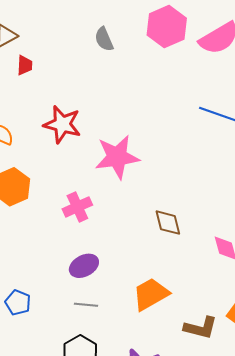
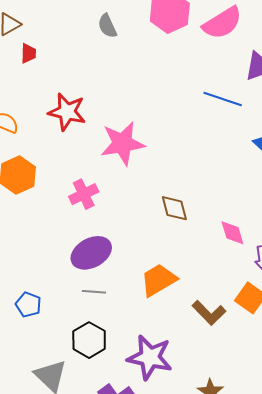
purple ellipse: (84, 266) -> (91, 253), size x1.4
blue pentagon: (18, 303) -> (28, 305), moved
brown L-shape: (201, 328) -> (209, 313), turned 32

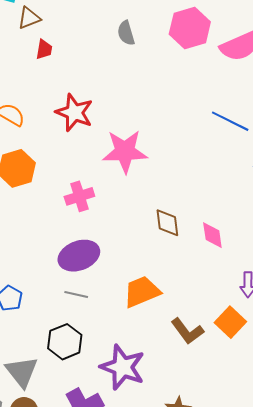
pink diamond: (232, 233) -> (212, 235), moved

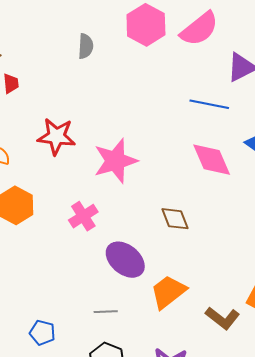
gray semicircle: (126, 33) -> (86, 46), turned -145
pink diamond: (212, 235) -> (212, 160), moved, size x1.5
purple ellipse: (79, 256) -> (125, 260), moved, turned 75

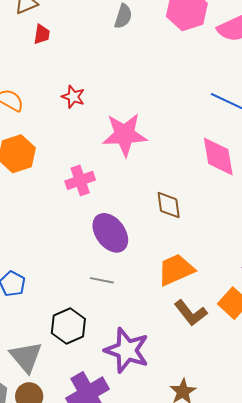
red star: (56, 136) -> (73, 97), size x0.6
orange trapezoid: (168, 292) -> (176, 270), moved
gray line: (106, 312) -> (102, 280), moved

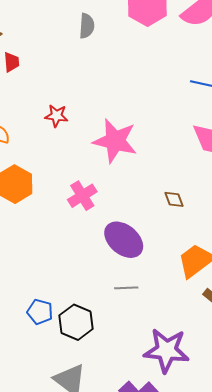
pink star: (125, 135) -> (115, 141), turned 30
brown diamond: (169, 205) -> (174, 199), size x0.7
black hexagon: (68, 326) -> (76, 322), moved

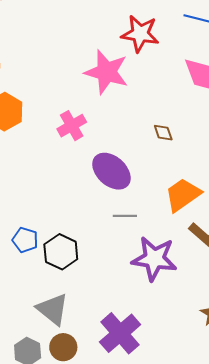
red star: (56, 116) -> (140, 34), moved, size x1.6
gray line: (126, 288) -> (125, 216), moved
purple star: (167, 350) -> (154, 259), moved

